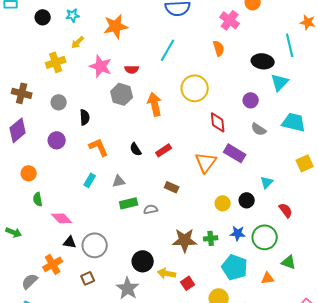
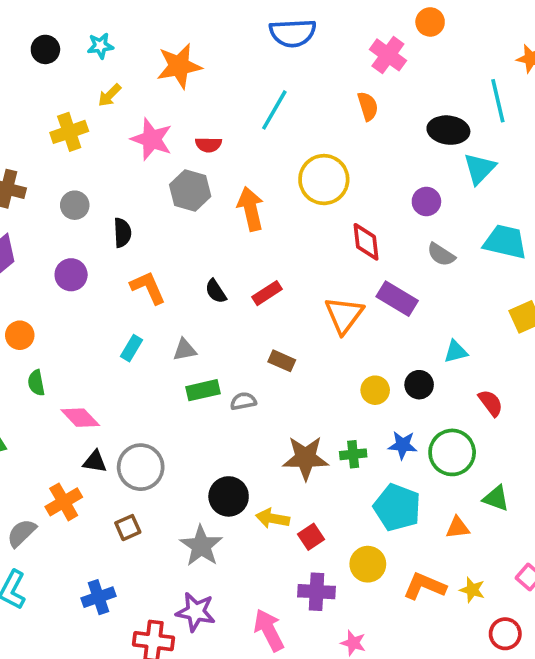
cyan triangle: (267, 182) -> (456, 352), turned 32

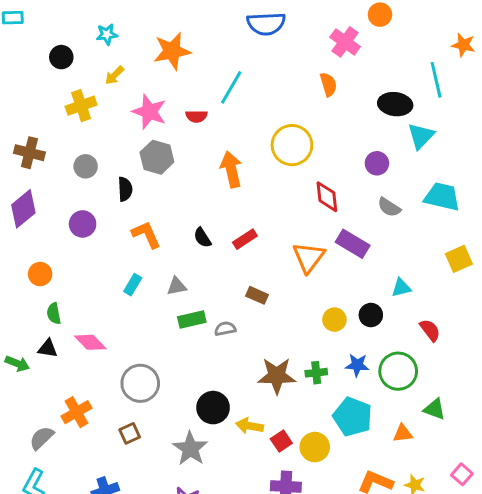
black circle: (45, 49) -> (61, 57), moved
cyan line: (274, 110) -> (231, 87), moved
gray hexagon: (190, 191) -> (157, 157), moved
black triangle: (95, 462) -> (48, 348), moved
yellow circle: (368, 564) -> (315, 447), moved

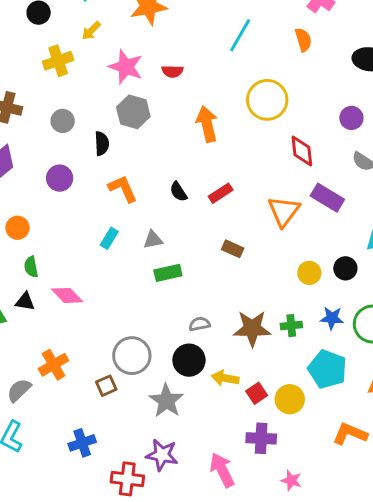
cyan line: (231, 87) -> (240, 35), moved
gray semicircle: (225, 329) -> (200, 324), moved
gray circle: (140, 383) -> (132, 356), moved

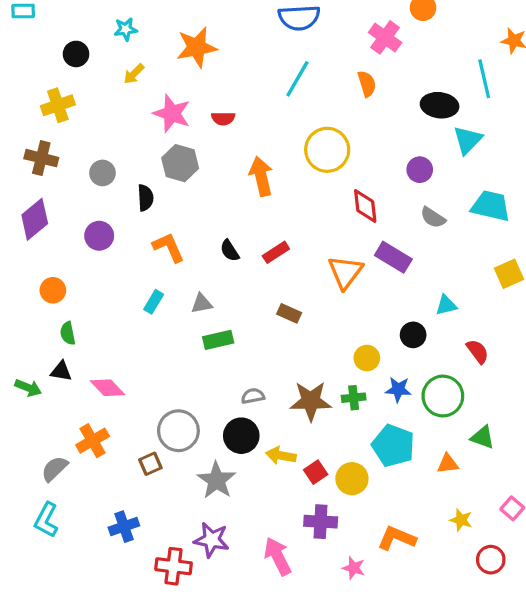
yellow cross: (58, 61) -> (58, 105), moved
yellow circle: (309, 273) -> (367, 358), moved
pink diamond: (67, 295) -> (107, 388), moved
orange L-shape: (350, 434) -> (397, 538), moved

